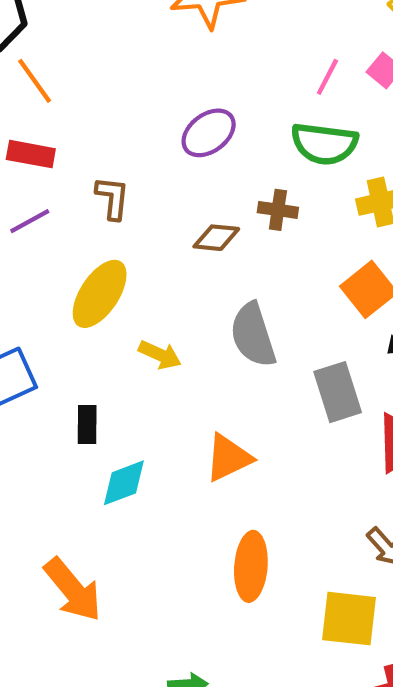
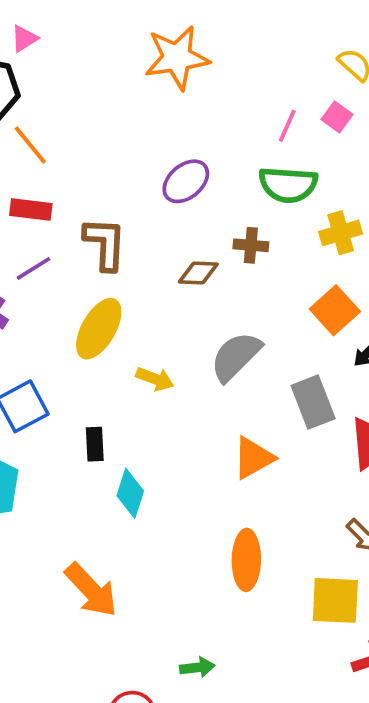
brown L-shape: (113, 198) -> (105, 244), size x1.4
gray semicircle: (253, 335) -> (236, 356), turned 66
orange triangle: (228, 458) -> (253, 458), moved
cyan diamond: (124, 483) -> (130, 493), turned -48

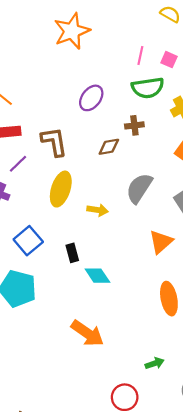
pink square: (337, 117) -> (169, 60), moved
cyan diamond: (130, 493) -> (97, 276), turned -40

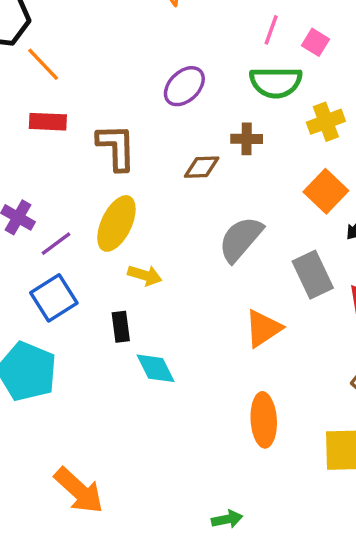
purple line: (18, 164) -> (56, 244), moved
yellow arrow: (98, 210) -> (145, 275), moved
orange arrow: (87, 333) -> (79, 491), moved

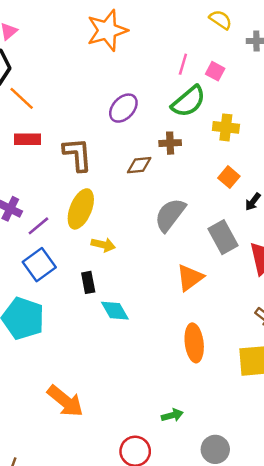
green semicircle: (276, 82) -> (188, 101), turned -36
yellow cross: (326, 122) -> (226, 127), turned 30
orange square: (326, 191) -> (229, 177), size x0.7

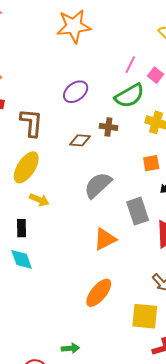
orange square: (229, 177) -> (151, 163), turned 30
cyan diamond: (115, 311) -> (22, 259), moved
orange ellipse: (194, 343) -> (99, 293), turned 36

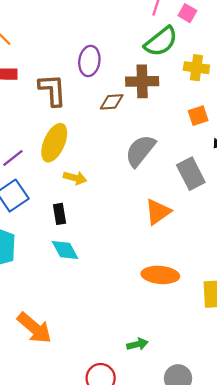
purple ellipse: (76, 92) -> (89, 61), moved, turned -35
brown cross: (108, 127) -> (142, 81), size x1.5
orange ellipse: (99, 293) -> (160, 275), turned 64

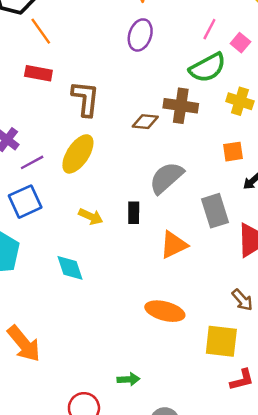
purple ellipse: (89, 61) -> (140, 35), moved
yellow arrow: (75, 178) -> (91, 217), moved
black rectangle: (59, 214) -> (134, 213), moved

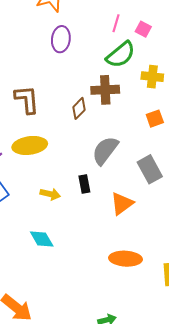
brown diamond: (145, 122) -> (79, 108), turned -40
yellow ellipse: (78, 154) -> (30, 145), turned 60

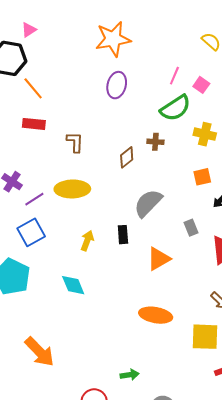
brown cross: (105, 90) -> (155, 142), size x0.6
brown L-shape: (27, 100) -> (75, 142), size x0.7
gray rectangle: (150, 169) -> (191, 228), size x0.6
yellow arrow: (50, 194) -> (87, 241), turned -90

